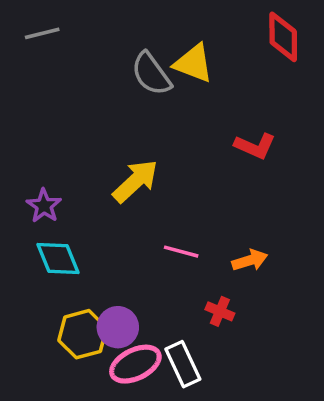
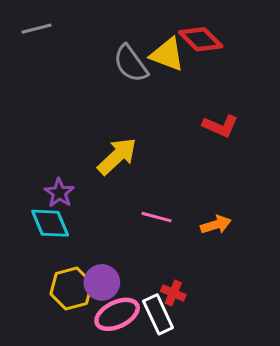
red diamond: (283, 37) -> (201, 39), moved, turned -45
purple star: (44, 206) -> (59, 193), moved
red cross: (220, 311) -> (173, 293), moved

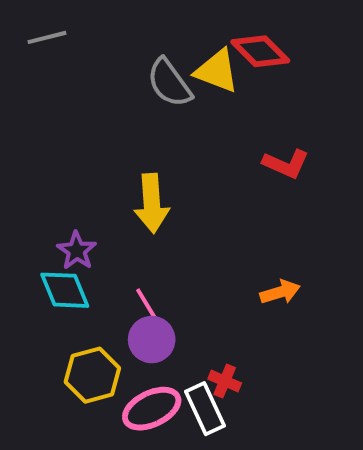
yellow arrow: (117, 156) -> (152, 203), turned 129
pink line: (157, 217) -> (148, 306), moved, turned 44
purple circle: (102, 282) -> (152, 340), moved

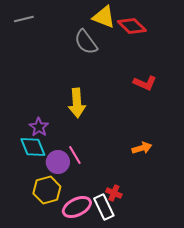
yellow triangle: (217, 71) -> (104, 17), moved
purple circle: (152, 340) -> (58, 162), moved

